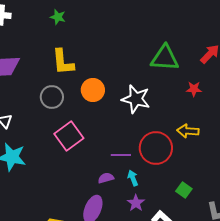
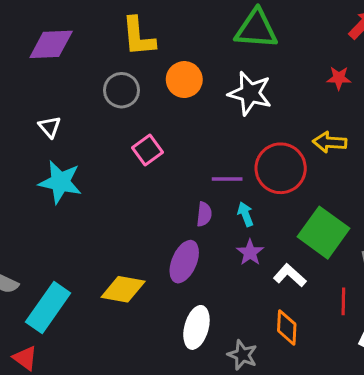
green triangle: (165, 58) -> (256, 29), moved
pink square: (69, 136) -> (148, 150), size x0.7
purple semicircle: (106, 178) -> (204, 214), turned 112
green square: (184, 190) -> (323, 233), size x2.0

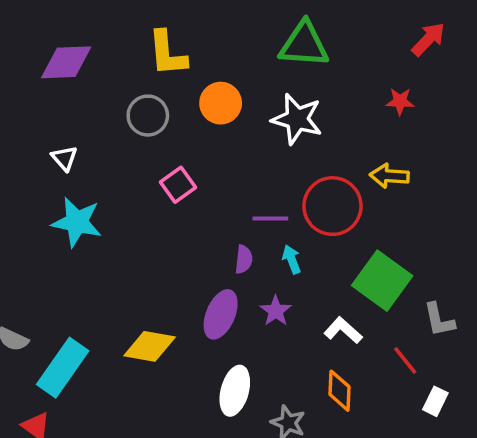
purple star: (250, 252) -> (276, 311), moved
red line: (343, 301) -> (405, 361), turned -40

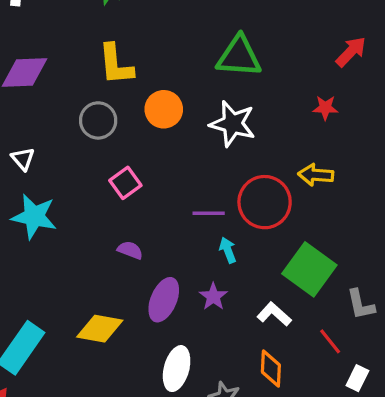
purple semicircle: (244, 259) -> (130, 250), moved, turned -75

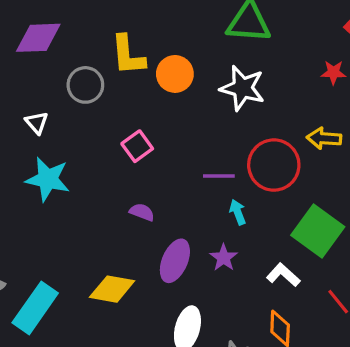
yellow L-shape: (116, 64) -> (128, 55), moved
gray circle: (98, 120) -> (85, 85), moved

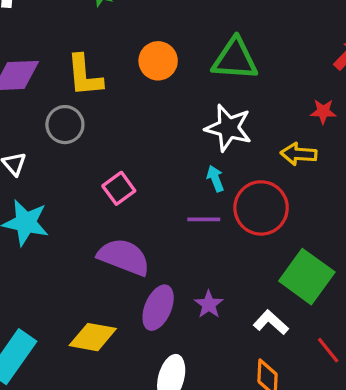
yellow L-shape: (128, 55) -> (85, 76), moved
orange circle: (175, 74) -> (158, 61), moved
yellow arrow: (324, 138) -> (299, 154), moved
purple semicircle: (142, 212) -> (124, 257), size x2.0
cyan arrow: (238, 212) -> (215, 179), moved

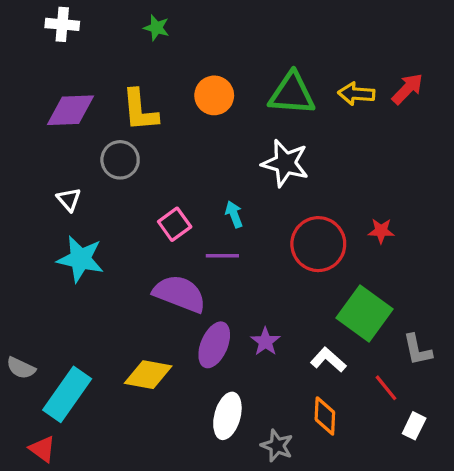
red star: (323, 111) -> (381, 231), moved
yellow arrow: (299, 154) -> (356, 94), moved
cyan arrow: (215, 179) -> (234, 214), moved
purple line: (204, 219) -> (222, 256), moved

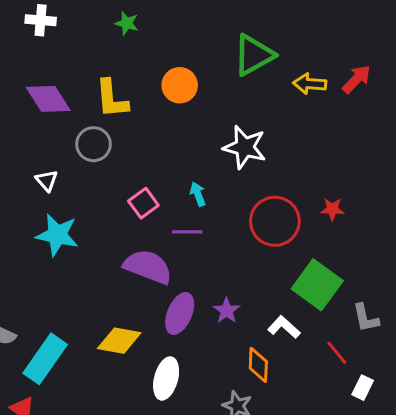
green triangle: (292, 94) -> (254, 55), moved, turned -33
purple diamond: (70, 110) -> (48, 99), turned 60
white ellipse: (227, 416) -> (166, 378), moved
orange diamond: (325, 416) -> (258, 365), moved

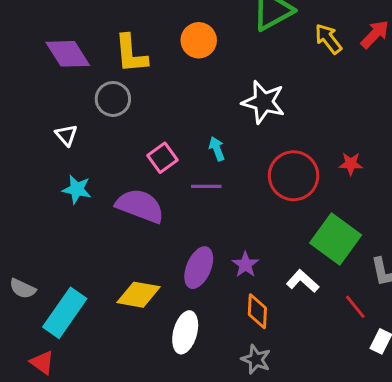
yellow arrow: (310, 84) -> (328, 39), turned 48
cyan star: (57, 235) -> (77, 189), size x0.7
purple semicircle: (148, 267) -> (140, 206), moved
orange diamond: (258, 365) -> (257, 311), moved

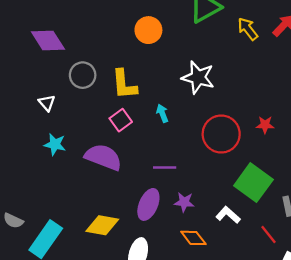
yellow L-shape: (131, 54) -> (124, 84), moved
purple line: (206, 186) -> (165, 167), moved
purple star: (245, 265) -> (184, 202), turned -30
orange diamond: (257, 311) -> (193, 238), turned -40

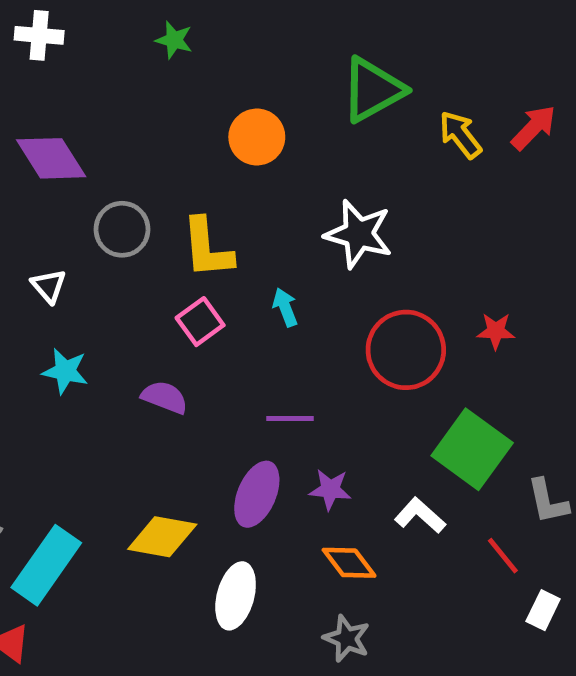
purple semicircle: (103, 157) -> (165, 397), size x0.6

